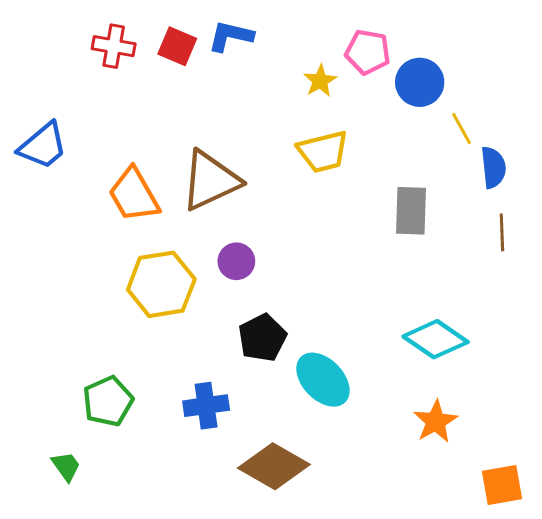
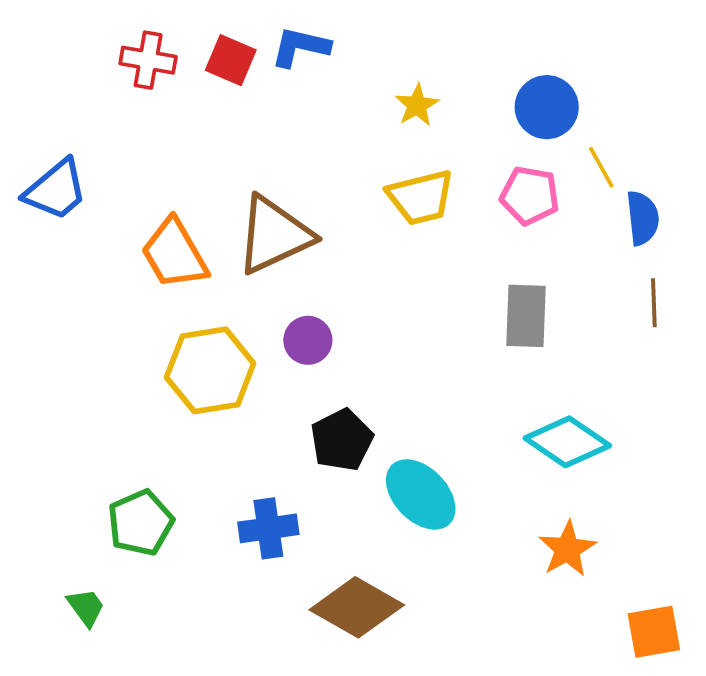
pink pentagon: (368, 52) -> (530, 196), moved
gray rectangle: (411, 211) -> (526, 316), moved

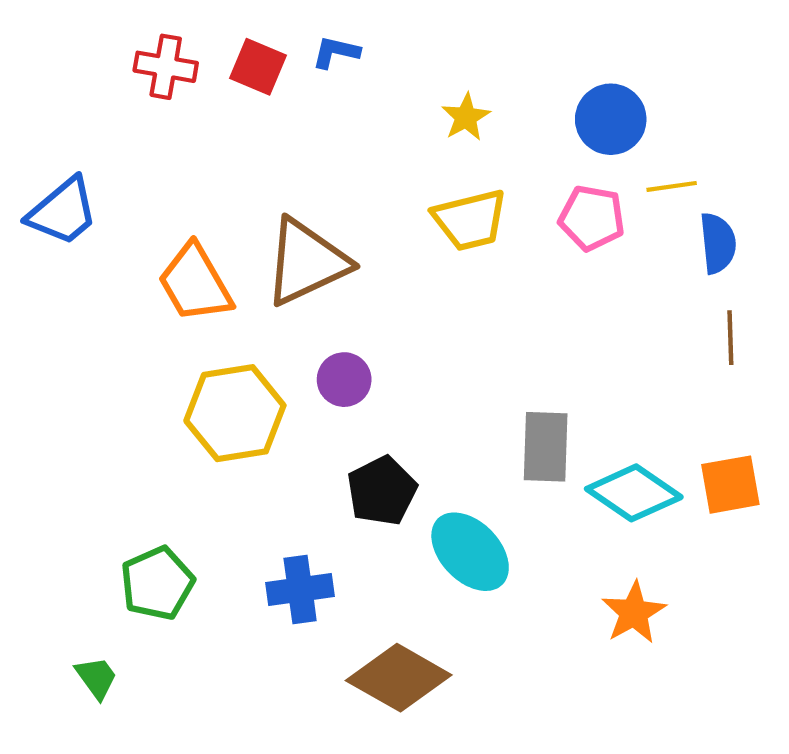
blue L-shape: (300, 47) -> (336, 52), size x0.7
yellow line: (601, 167) -> (672, 186), turned -69
gray rectangle: (526, 316) -> (546, 447), moved
orange square: (654, 632) -> (730, 485), moved

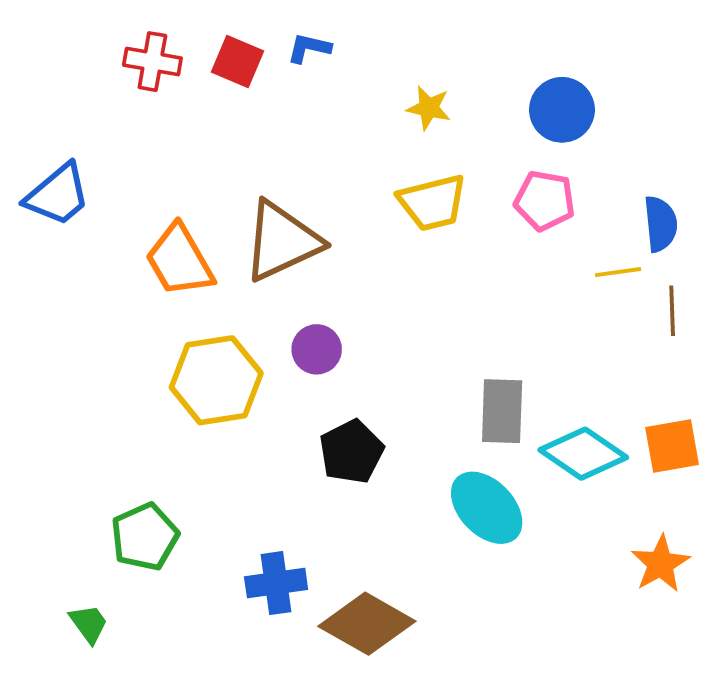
yellow star: (466, 117) -> (429, 108), turned -30
yellow line: (672, 186) -> (618, 272), moved
cyan ellipse: (470, 552) -> (487, 508), moved
blue cross: (300, 589) -> (276, 583), moved
orange star: (634, 613) -> (660, 564), moved

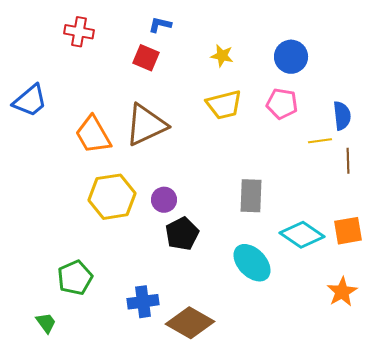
red square: (237, 62) -> (146, 58), moved
purple circle: (317, 349) -> (164, 200), moved
gray rectangle: (502, 411) -> (251, 196), moved

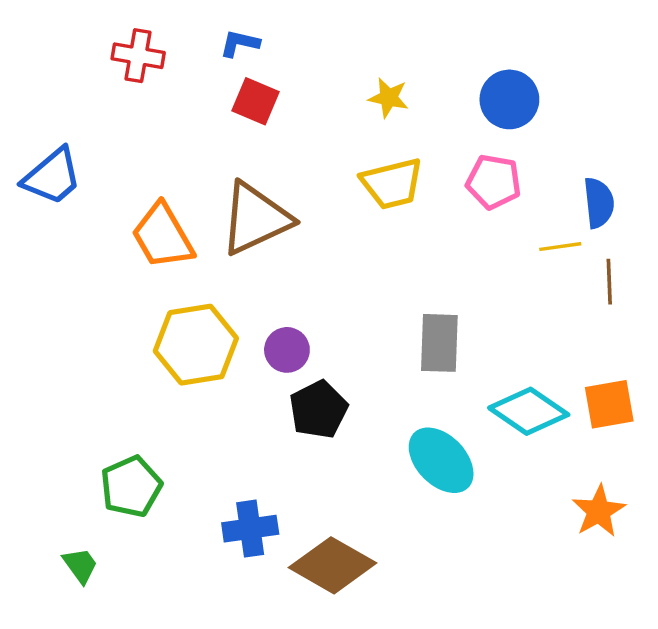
blue L-shape: (160, 25) -> (240, 43), moved

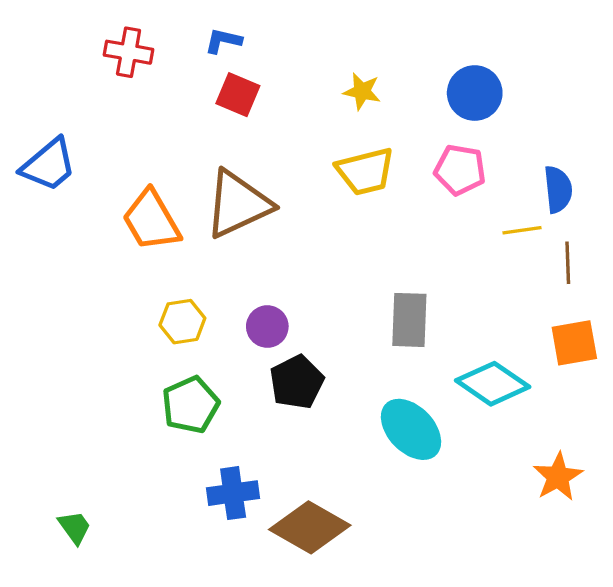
yellow hexagon: (196, 345) -> (182, 322), size x0.6
orange square: (609, 404) -> (574, 343), moved
green pentagon: (131, 487) -> (191, 405), moved

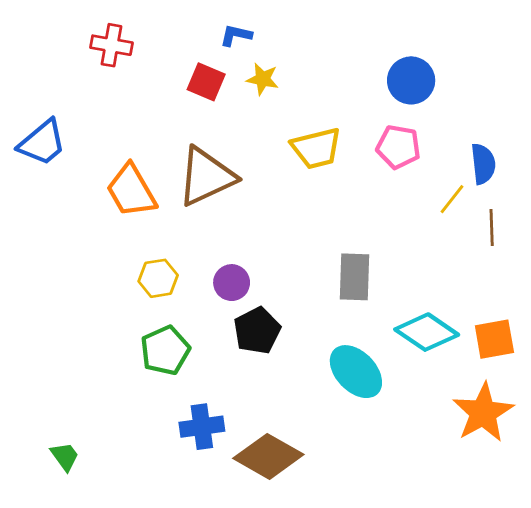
blue L-shape: (223, 41) -> (236, 35), moved
yellow star: (362, 91) -> (263, 79), moved
yellow line: (522, 230) -> (452, 199), turned -44
orange square: (574, 343) -> (494, 339), moved
orange star: (558, 477) -> (483, 413), size x1.4

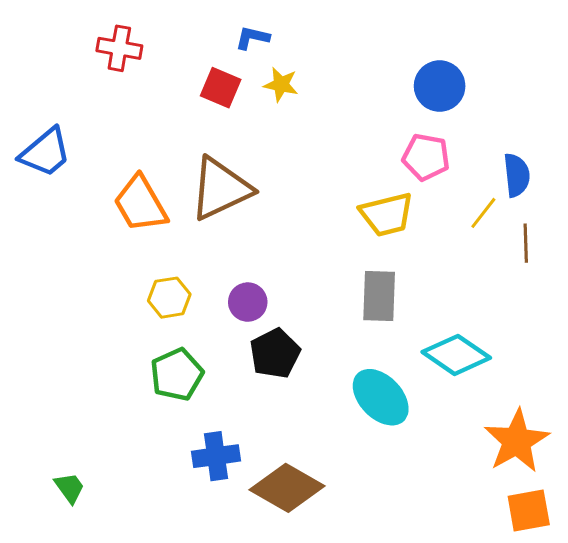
yellow trapezoid: (316, 148) -> (387, 214), moved
orange square: (494, 339) -> (529, 511), moved

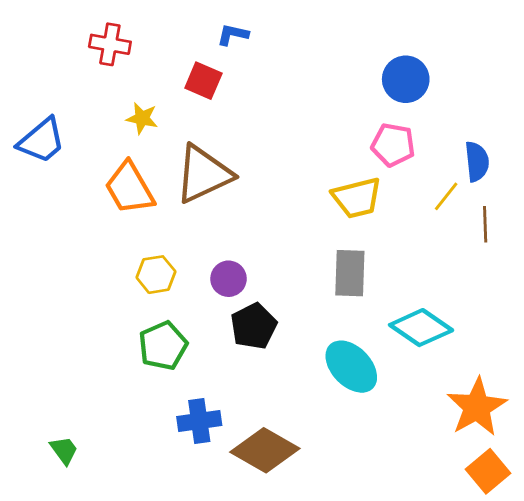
yellow star: (281, 85) -> (142, 118), moved
orange square: (529, 511) -> (488, 471), turned -30

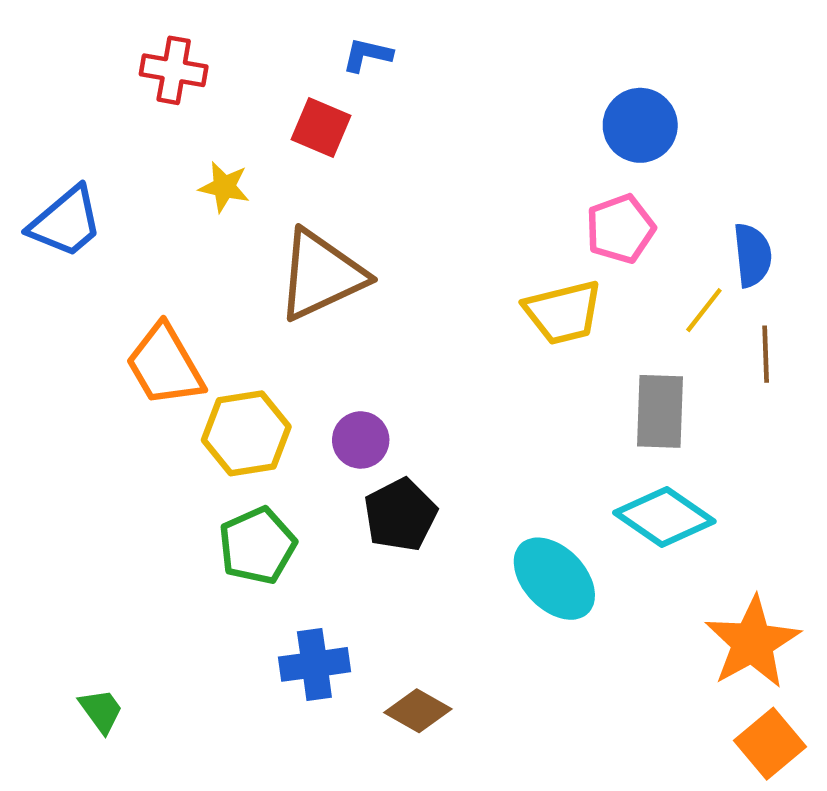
pink pentagon: (393, 145) -> (620, 229), turned -30
orange trapezoid: (129, 188) -> (165, 365), moved
gray rectangle: (350, 273) -> (660, 411), moved
yellow hexagon: (156, 275) -> (246, 433), size x1.4
brown diamond: (265, 450) -> (418, 711), size x0.6

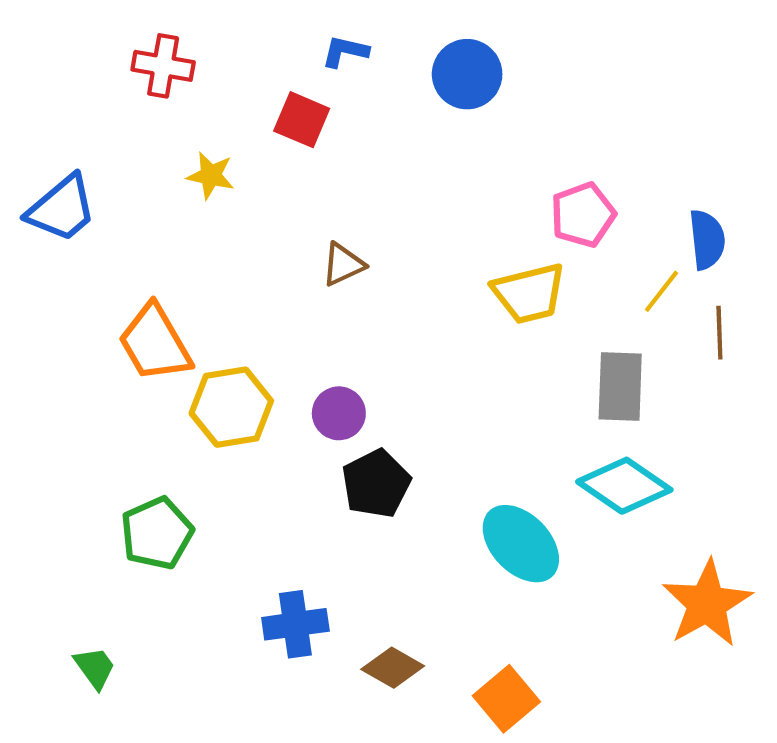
blue circle: (640, 125) -> (467, 74), moved
brown triangle: (321, 275) -> (343, 264), moved, size x0.5
green pentagon: (257, 546) -> (157, 533), moved
orange square: (770, 744) -> (506, 699), moved

